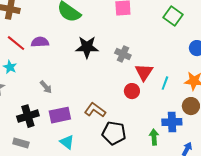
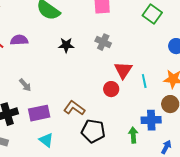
black star: (87, 47) -> (66, 45), size x0.7
gray cross: (123, 54) -> (103, 42), moved
cyan line: (165, 83) -> (144, 81), turned -32

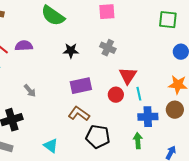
green square: (152, 14) -> (168, 20), moved, turned -30
cyan line: (144, 81) -> (139, 94), moved
purple rectangle: (39, 113) -> (81, 86), moved
blue cross: (151, 120) -> (148, 117), moved

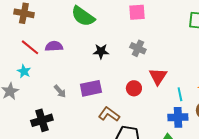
purple rectangle: (81, 86) -> (91, 88), moved
cyan line: (139, 94) -> (180, 94), moved
red circle: (116, 95) -> (134, 88), moved

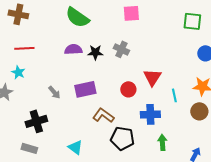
purple semicircle: (54, 46) -> (73, 49), moved
red line: (30, 47) -> (24, 48), turned -42
gray cross: (138, 48) -> (121, 49), moved
blue cross: (178, 117) -> (150, 114), moved

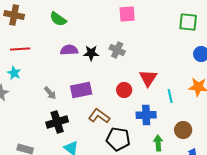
green semicircle: (77, 17) -> (58, 19), moved, size x0.7
brown circle: (199, 111) -> (183, 130), moved
black cross: (36, 121) -> (57, 122), moved

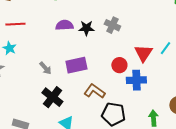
cyan line: (170, 96) -> (165, 48), moved, turned 48
blue cross: (146, 115) -> (136, 80), moved
black cross: (57, 122) -> (52, 97), turned -35

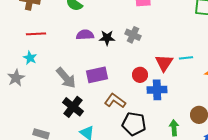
cyan line: (165, 48) -> (186, 58), turned 48
gray arrow: (45, 68) -> (66, 78), size x1.6

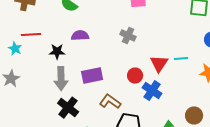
black star: (107, 38) -> (57, 52), moved
cyan star: (30, 58) -> (15, 49), moved
gray arrow: (66, 78) -> (61, 79), turned 40
blue cross: (157, 90) -> (152, 91), turned 36

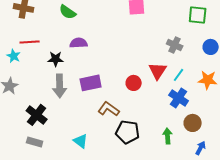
gray cross: (128, 36) -> (175, 45), moved
cyan line: (181, 59) -> (179, 75), moved, turned -48
blue cross: (152, 91) -> (179, 98), moved
black cross: (68, 108) -> (37, 115), moved

